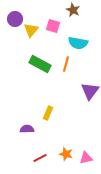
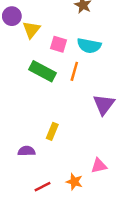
pink square: (53, 26) -> (58, 44), moved
pink triangle: (86, 158) -> (99, 166), moved

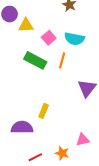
yellow triangle: (31, 30) -> (26, 25), turned 49
pink square: (58, 44) -> (49, 38), turned 32
purple semicircle: (27, 151) -> (22, 127), size x1.5

